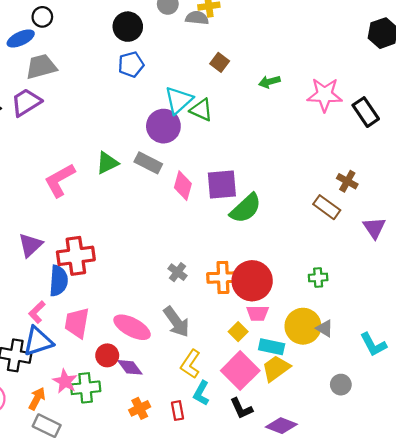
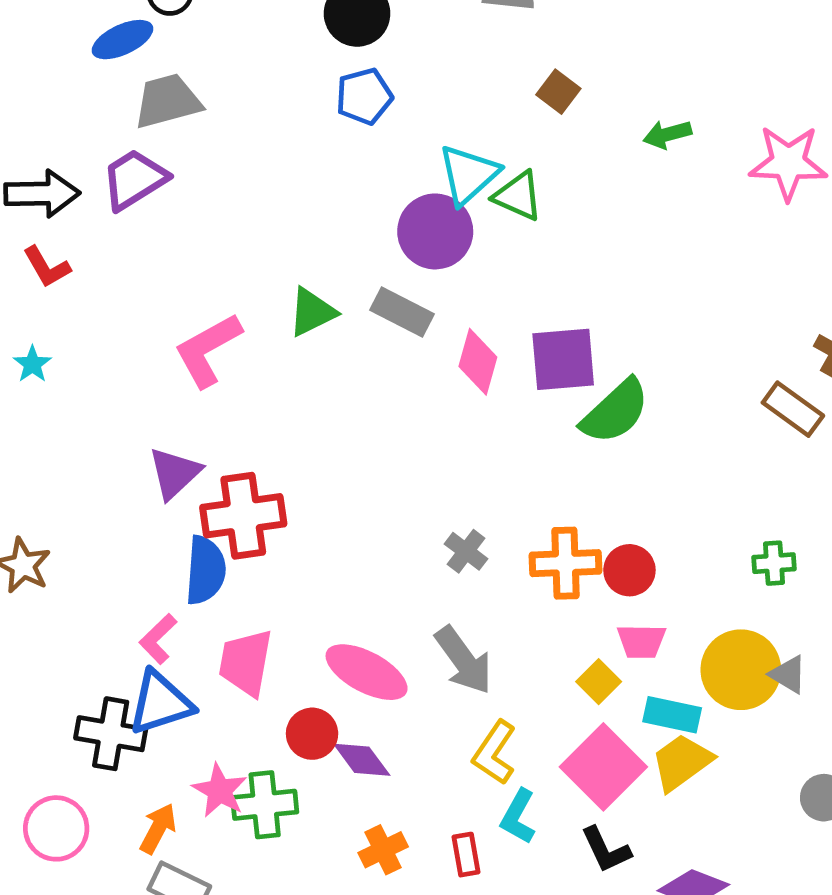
purple triangle: (30, 245) -> (175, 473), moved
red circle: (252, 281) -> (629, 570), size x0.6

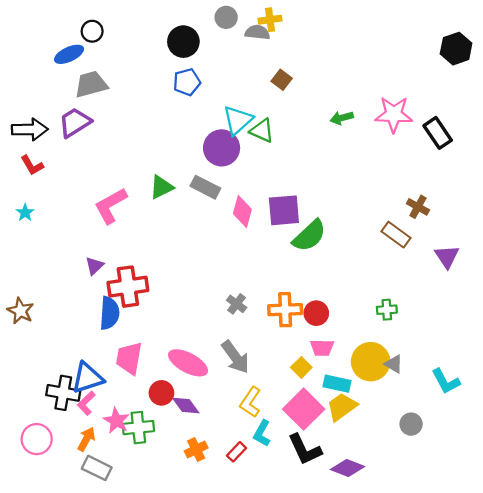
green arrow: (667, 134) -> (342, 118), moved
purple triangle: (175, 473) -> (94, 266), size x0.7
pink L-shape: (158, 639) -> (86, 403), moved
black L-shape: (606, 850) -> (305, 449), size x1.4
red rectangle: (466, 855) -> (237, 452), turned 54

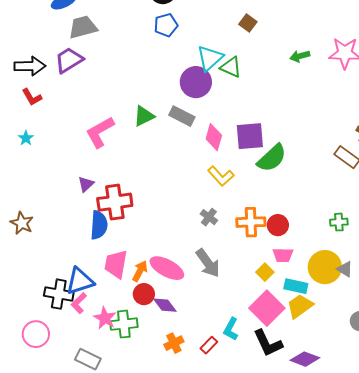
yellow L-shape: (250, 402) -> (221, 176), moved, turned -76
orange arrow: (86, 439) -> (140, 271), moved

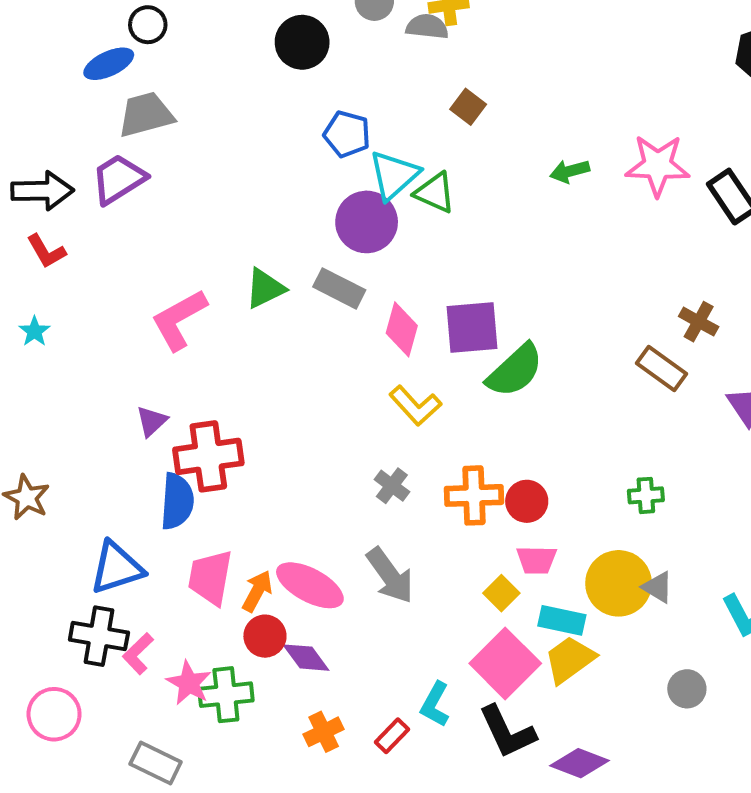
blue pentagon: (166, 25) -> (347, 134), moved, turned 30
blue triangle: (80, 281) -> (117, 568), moved

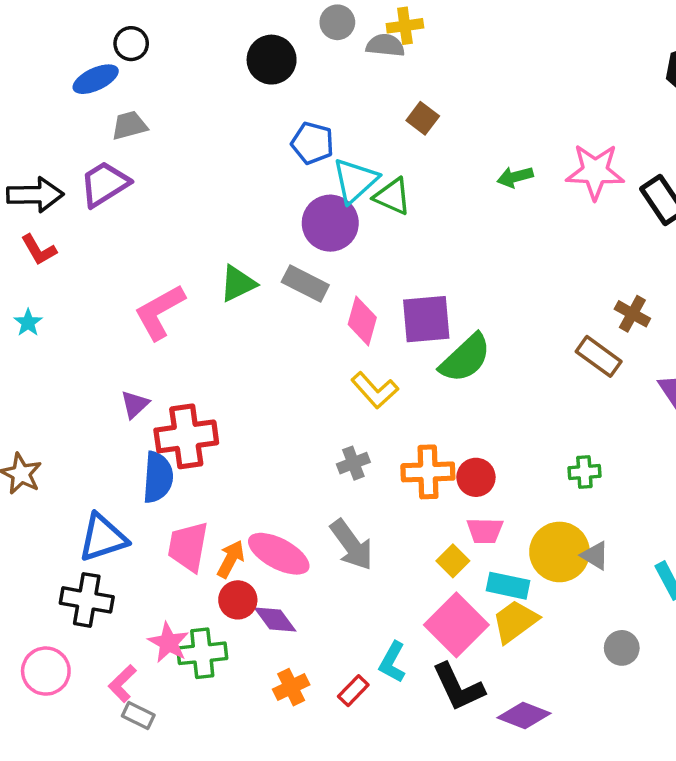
gray trapezoid: (146, 115) -> (129, 125), size x0.7
gray cross: (392, 486) -> (353, 463), turned 32
pink L-shape: (138, 654) -> (122, 683), moved
gray rectangle: (156, 763) -> (138, 715), size x0.7

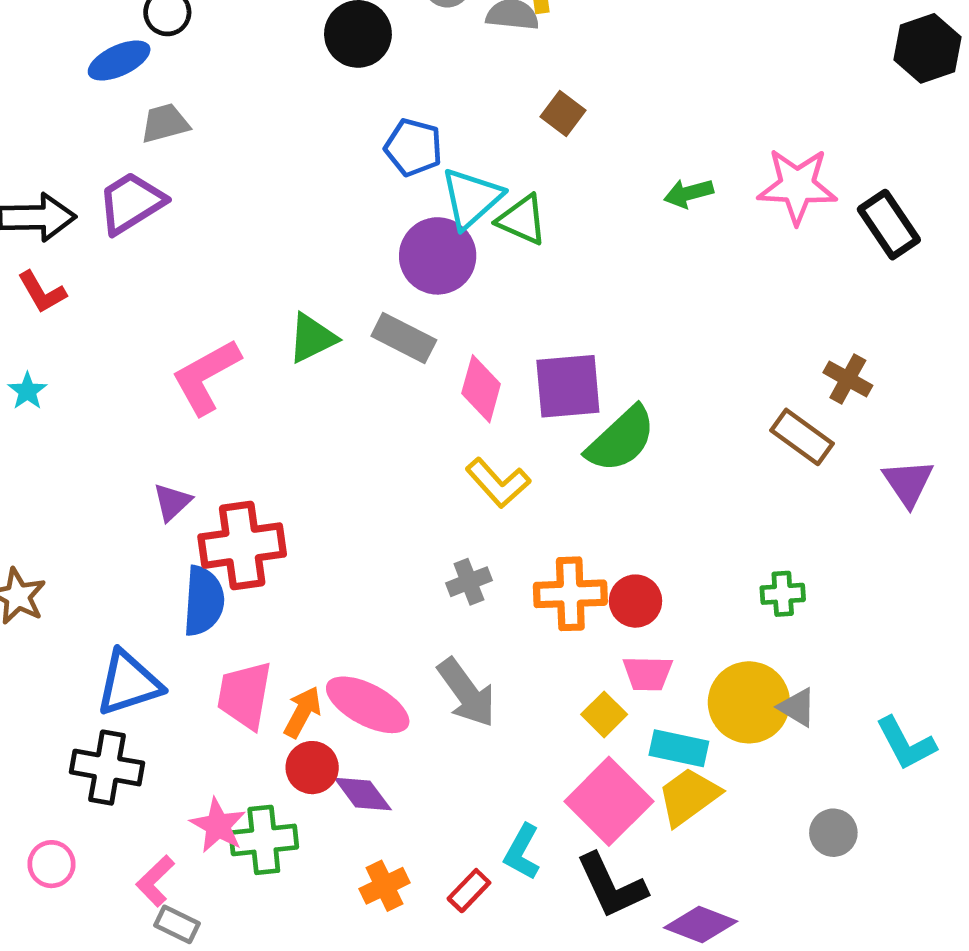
pink circle: (46, 671) -> (51, 864), size x0.7

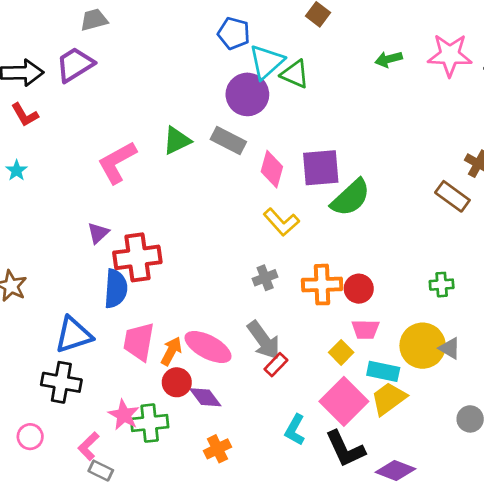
red rectangle: (469, 891) -> (276, 365), moved

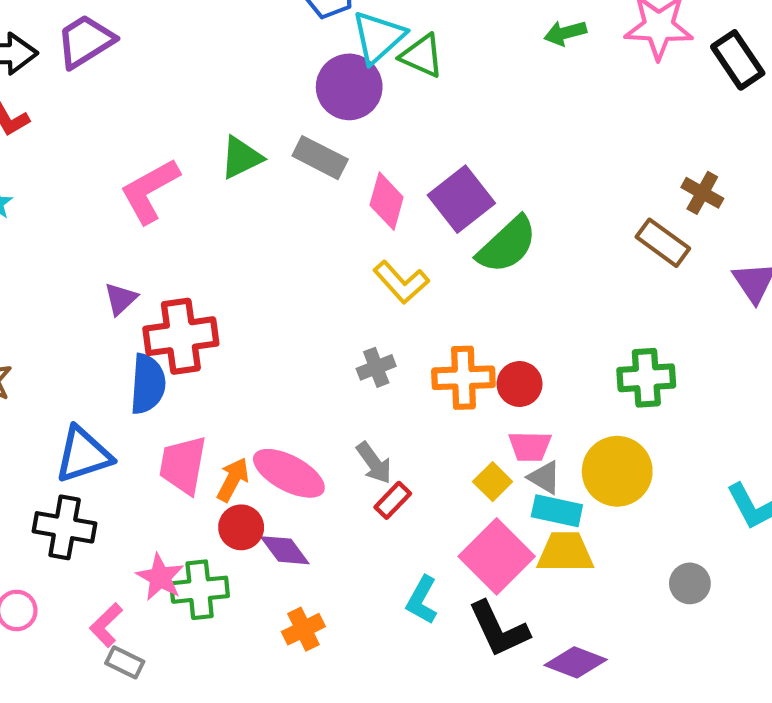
purple square: (321, 168) -> (461, 199), turned -33
green cross: (442, 285) -> (646, 378), size x1.5
gray arrow: (264, 340) -> (374, 463), size x0.7
gray triangle: (450, 348) -> (544, 477), moved
yellow trapezoid: (389, 399) -> (565, 552), turned 36

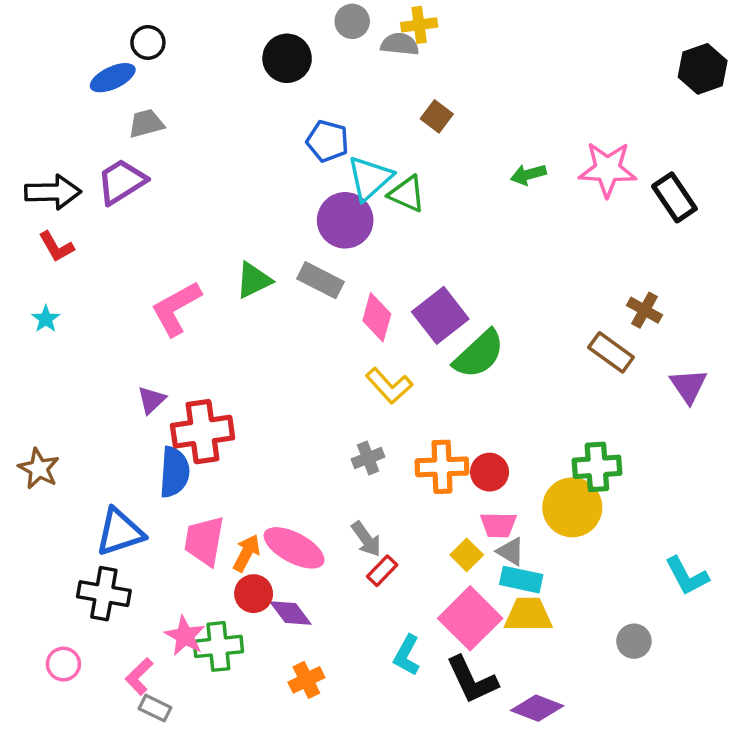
yellow circle: (617, 471) -> (572, 507), moved

